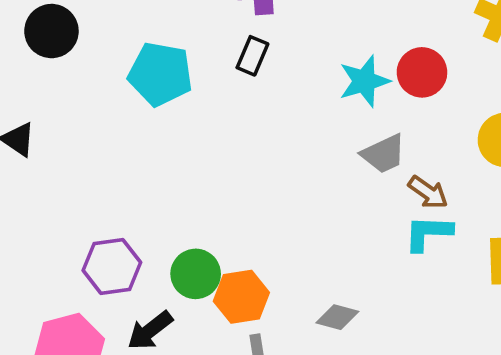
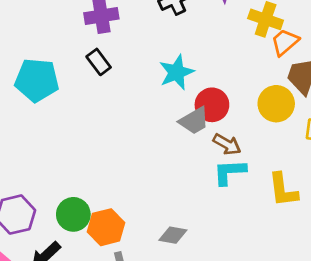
black rectangle: (252, 56) -> (99, 62), turned -55
red circle: (422, 72) -> (212, 105), moved

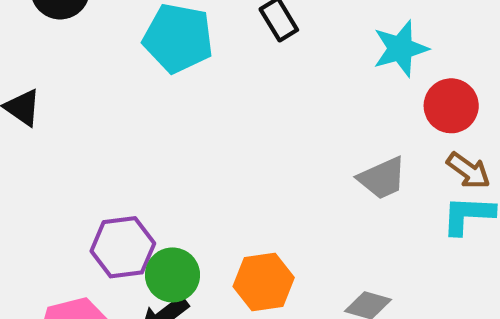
gray trapezoid: (194, 121) -> (382, 178), moved
green circle: (73, 214) -> (172, 275), moved

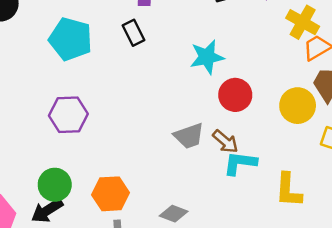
brown arrow: (468, 171) -> (225, 142), moved
purple hexagon: (123, 247) -> (68, 115), moved

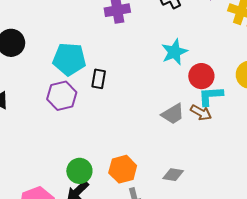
black rectangle: (134, 33) -> (99, 79), moved, turned 48
purple hexagon: (68, 115) -> (62, 96), moved
cyan L-shape: (240, 163) -> (211, 96), moved

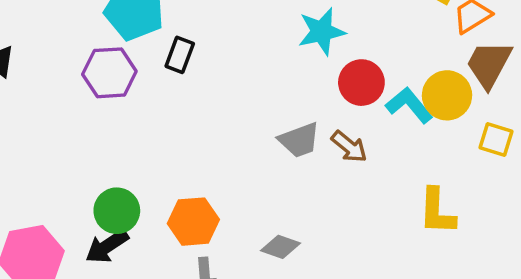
cyan L-shape: (211, 96) -> (409, 105), moved, turned 44

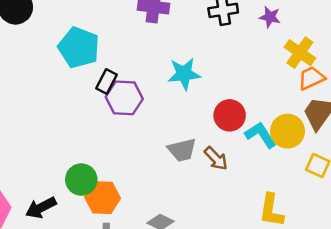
cyan star: (322, 31) -> (184, 74), moved
purple hexagon: (109, 73) -> (124, 98), moved
green circle: (117, 211) -> (81, 180), moved

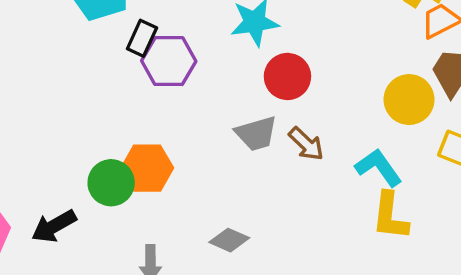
red circle: (230, 115) -> (287, 76), moved
cyan L-shape: (261, 135) -> (379, 168), moved
orange hexagon: (103, 198) -> (147, 168), moved

